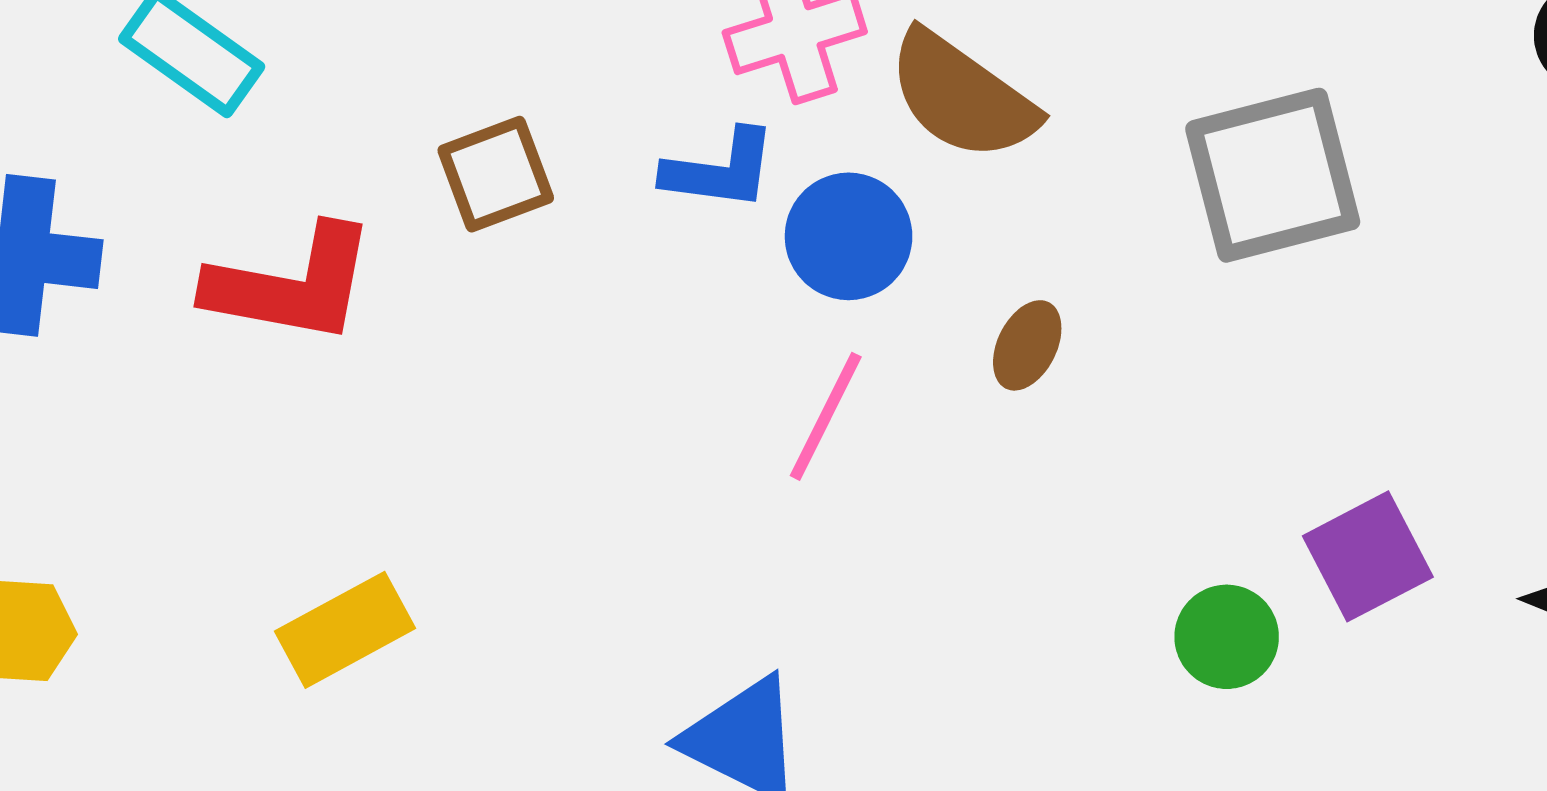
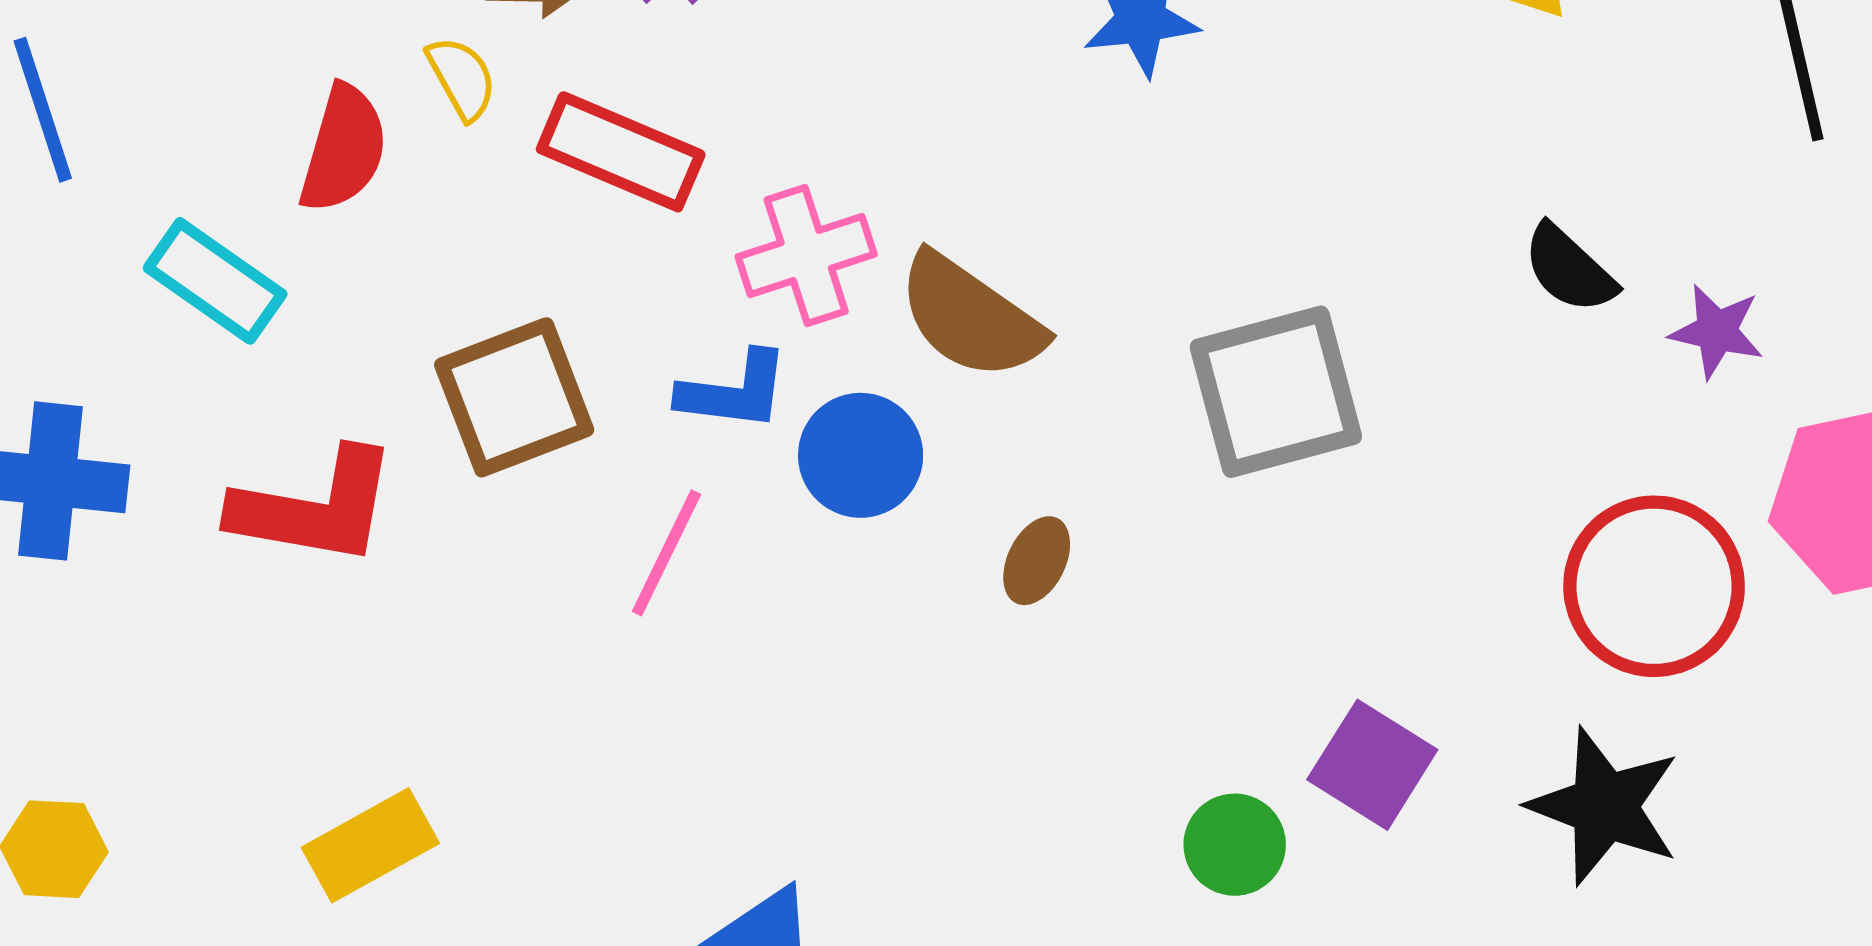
brown square: (496, 174) -> (514, 397), size x1.4
pink line: (826, 416) -> (666, 553), moved
purple square: (1368, 556) -> (1372, 765), turned -30

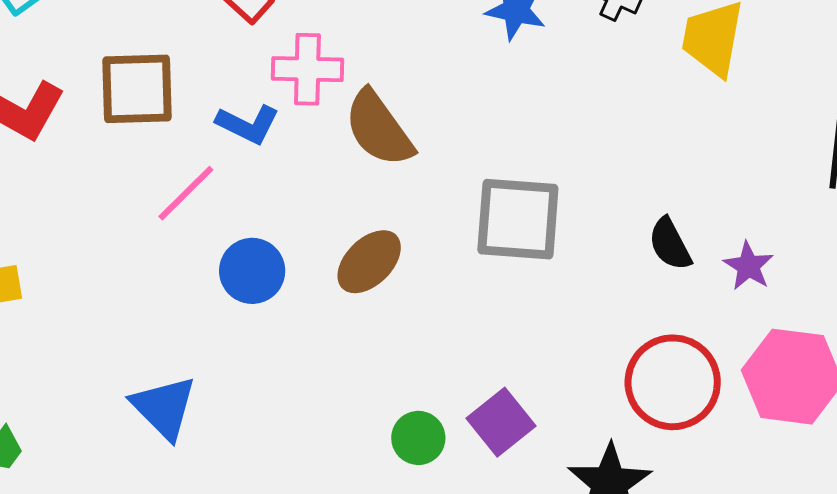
black semicircle: (1569, 269) -> (670, 244), moved
blue circle: (861, 455) -> (252, 271), moved
brown ellipse: (1037, 561) -> (369, 262), size x1.5

